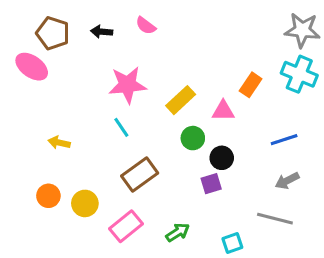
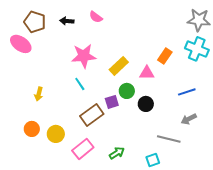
yellow arrow: (59, 143) -> (39, 94), turned -88
purple square: (211, 184) -> (112, 102), moved
gray line: (275, 219) -> (169, 139), moved

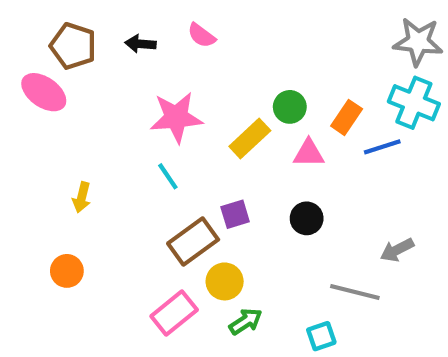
green circle: (127, 91) -> (290, 107), moved
blue line: (187, 92) -> (382, 147), moved
yellow circle: (56, 134) -> (225, 281), moved

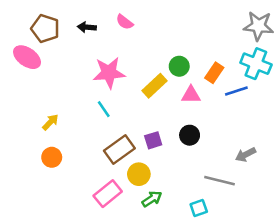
yellow arrow: (82, 197) -> (50, 122), turned -150
purple square: (235, 214) -> (153, 140), moved
orange circle: (67, 271) -> (52, 157), moved

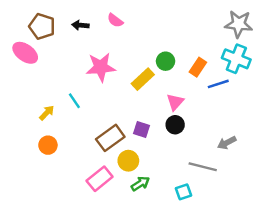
pink triangle: (191, 95) -> (175, 102), moved, turned -48
cyan line: (104, 109) -> (74, 101), moved
purple square: (153, 140) -> (142, 130), turned 35

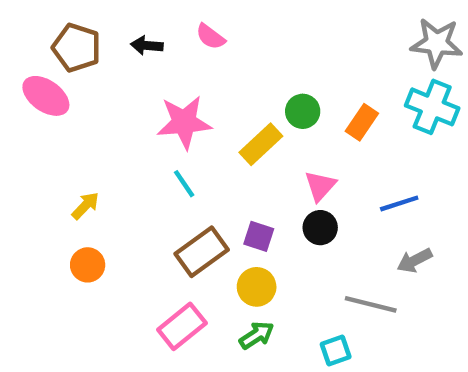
blue line: (218, 84) -> (399, 203), moved
cyan line: (74, 101) -> (184, 184), moved
yellow circle: (128, 161) -> (257, 287), moved

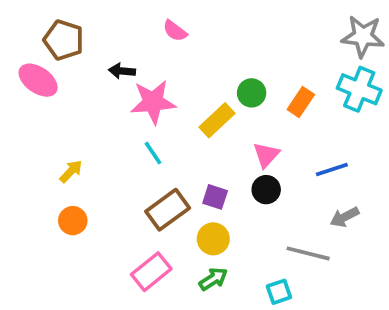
black arrow: (147, 45) -> (122, 71), moved

